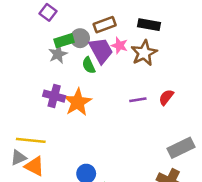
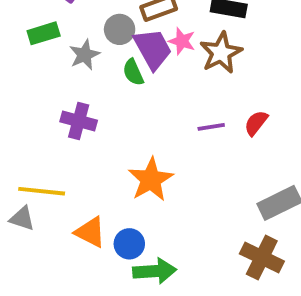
green rectangle: (64, 41) -> (44, 33), moved
orange star: (78, 102) -> (151, 180), moved
gray triangle: (18, 158) -> (22, 218), turned 42
orange triangle: (34, 166) -> (90, 232), moved

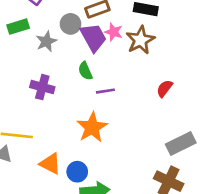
green semicircle: (133, 72) -> (85, 71), moved
purple line: (211, 127) -> (105, 91), moved

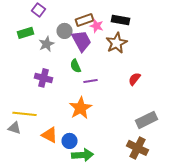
pink star: (114, 32) -> (96, 26), moved

